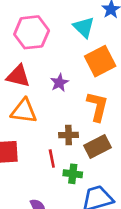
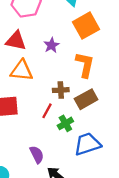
red line: (52, 159) -> (47, 111), turned 42
green cross: (73, 174) -> (65, 123), turned -35

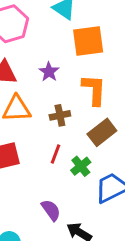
orange square: (86, 26) -> (88, 41), turned 30
brown cross: (61, 90) -> (60, 115), moved

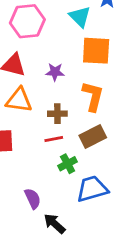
purple star: (49, 72) -> (55, 72), turned 30
red line: (56, 154) -> (54, 139), moved, turned 48

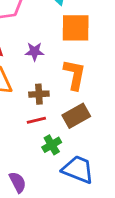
blue trapezoid: (92, 189) -> (78, 169), turned 40

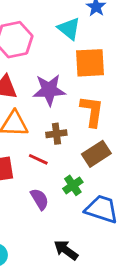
purple star: (35, 52) -> (49, 90), size x1.6
red line: (36, 120) -> (38, 159), moved, turned 42
purple semicircle: (18, 182) -> (40, 199), moved

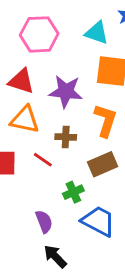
cyan triangle: (69, 29) -> (97, 33), turned -30
purple semicircle: (40, 199) -> (44, 222), moved

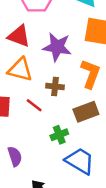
purple semicircle: (44, 222) -> (15, 156), moved

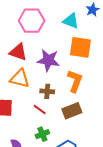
red line: (34, 105) -> (40, 110), moved
green cross: (59, 135) -> (42, 134), moved

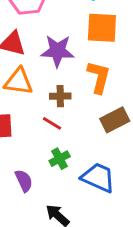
brown rectangle: (72, 111) -> (115, 120), moved

